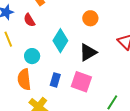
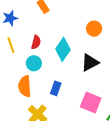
red semicircle: (29, 20) -> (36, 42), moved, turned -136
pink square: (81, 82) -> (91, 103), moved

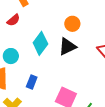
red semicircle: (36, 42) -> (13, 20), moved, turned 32
black triangle: (90, 63) -> (67, 47), moved

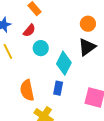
cyan diamond: (40, 43) -> (64, 63), moved
cyan circle: (11, 56) -> (41, 48), moved

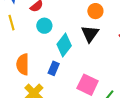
black triangle: (87, 47) -> (90, 34), turned -30

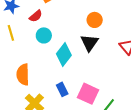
blue rectangle: (54, 68) -> (62, 89), moved, turned -48

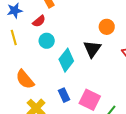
orange circle: (95, 20) -> (107, 27), moved
orange semicircle: (23, 75) -> (25, 79), turned -40

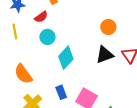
black triangle: (92, 49) -> (105, 55), moved, turned 30

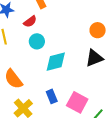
cyan diamond: (66, 58) -> (56, 62), turned 35

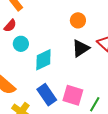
blue rectangle: (52, 96) -> (47, 95), size x1.5

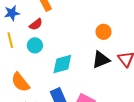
cyan circle: (21, 44) -> (35, 45), moved

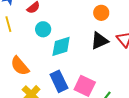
cyan circle: (35, 45) -> (43, 29), moved

